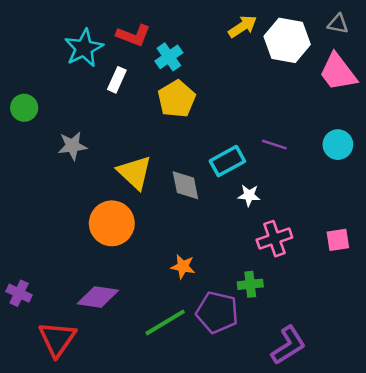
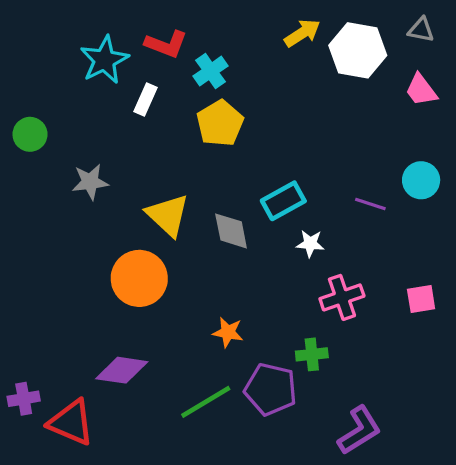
pink trapezoid: (338, 72) -> (421, 90), size x0.7
purple line: (274, 145) -> (370, 204), moved
purple cross: (19, 293) -> (24, 399), moved, turned -35
red triangle: (57, 339) -> (71, 422), turned -42

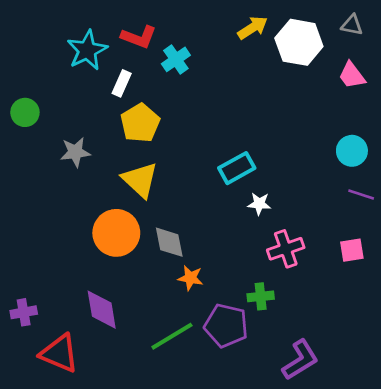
yellow pentagon: (220, 123) -> (140, 123), moved
purple line: (370, 204) -> (361, 194), moved
gray diamond: (231, 231) -> (169, 242), moved
purple diamond: (122, 370) -> (102, 310), turned 72
purple cross: (24, 399) -> (24, 312), moved

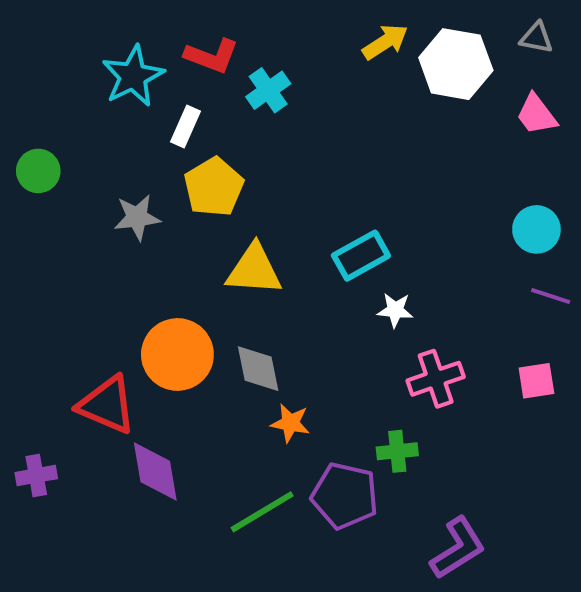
gray star: (75, 152) -> (137, 217), moved
yellow triangle: (140, 180) -> (254, 270), moved, turned -39
red triangle: (59, 353) -> (107, 405), moved

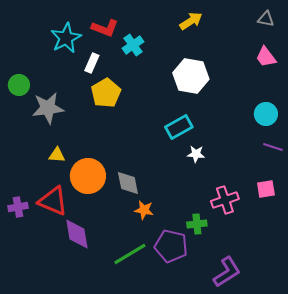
white hexagon: (456, 64) -> (191, 76), moved
gray star: (137, 217) -> (48, 108), moved, size x1.4
yellow triangle: (254, 270) -> (57, 155), moved, size x0.6
pink cross: (436, 379) -> (225, 200), moved
purple cross: (36, 476) -> (18, 207), moved

